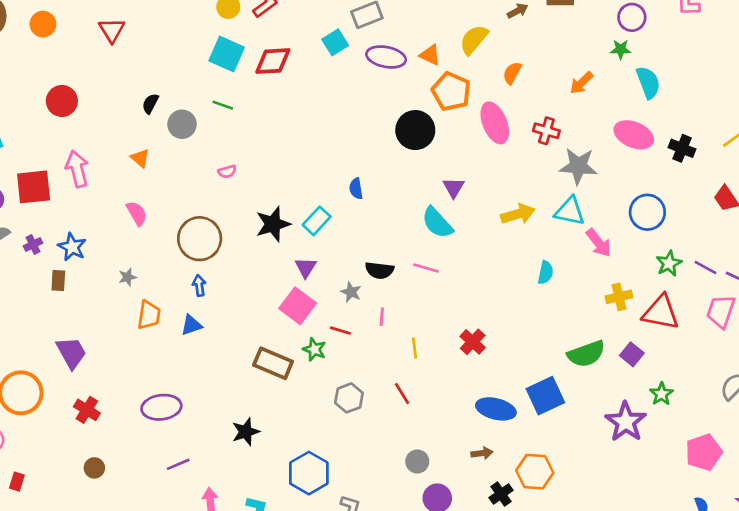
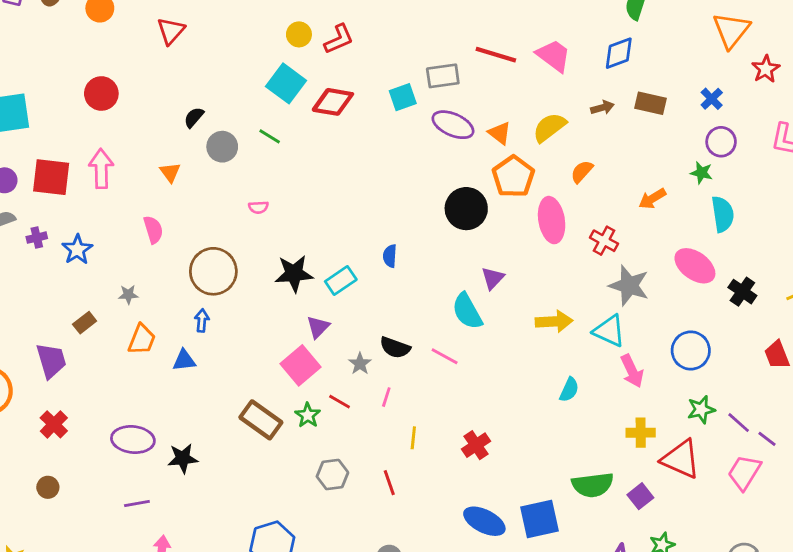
brown rectangle: (58, 281) -> (85, 323), moved, turned 36
black star: (246, 432) -> (183, 458), moved

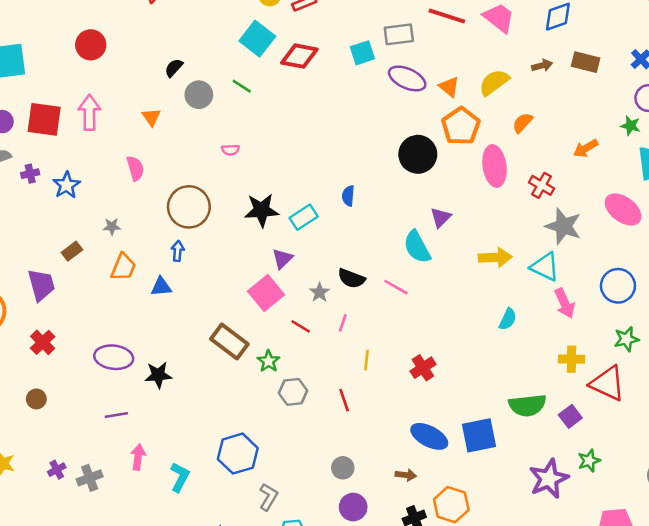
green star: (308, 415) -> (268, 361), moved

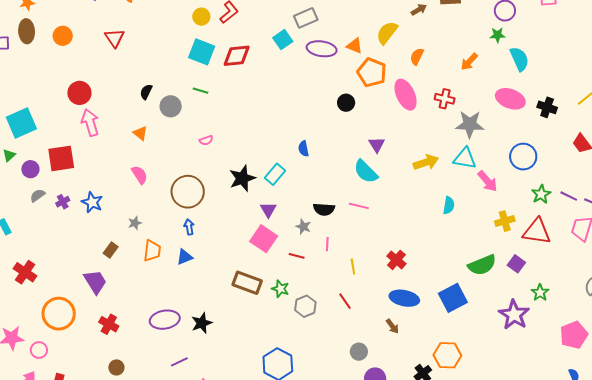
pink arrow: (89, 113) -> (90, 123), moved
black circle: (418, 154) -> (346, 103), size x0.6
blue ellipse: (429, 436) -> (404, 298), moved
brown arrow: (406, 475) -> (392, 326), moved, turned 63

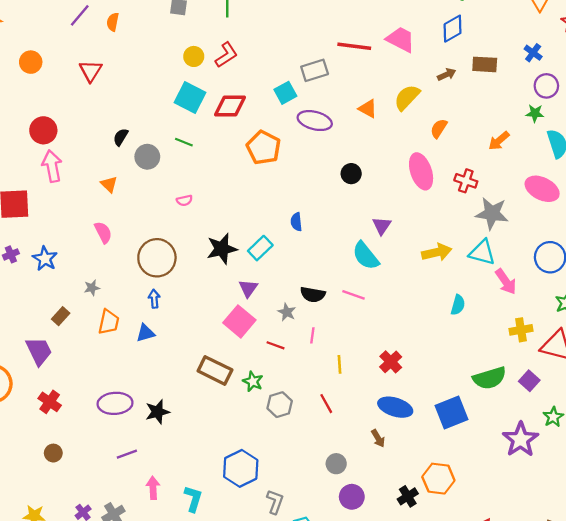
purple ellipse: (322, 49) -> (315, 121), moved
orange pentagon: (372, 72) -> (264, 148), moved

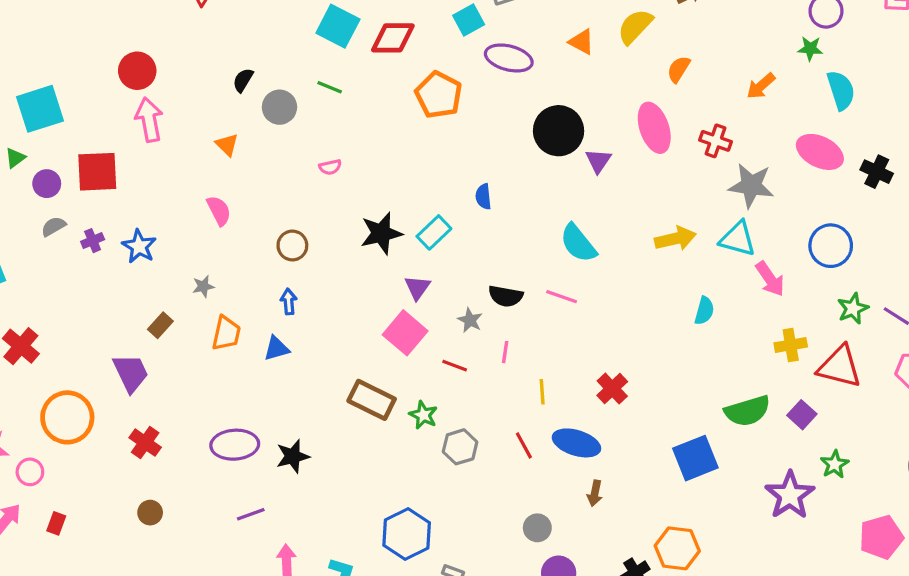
black circle: (351, 174) -> (559, 131), size x1.8
purple triangle: (382, 226) -> (598, 161), moved
brown circle: (157, 258) -> (292, 245), size x0.6
blue ellipse: (395, 407) -> (576, 443), moved
brown arrow: (378, 438) -> (595, 493), turned 42

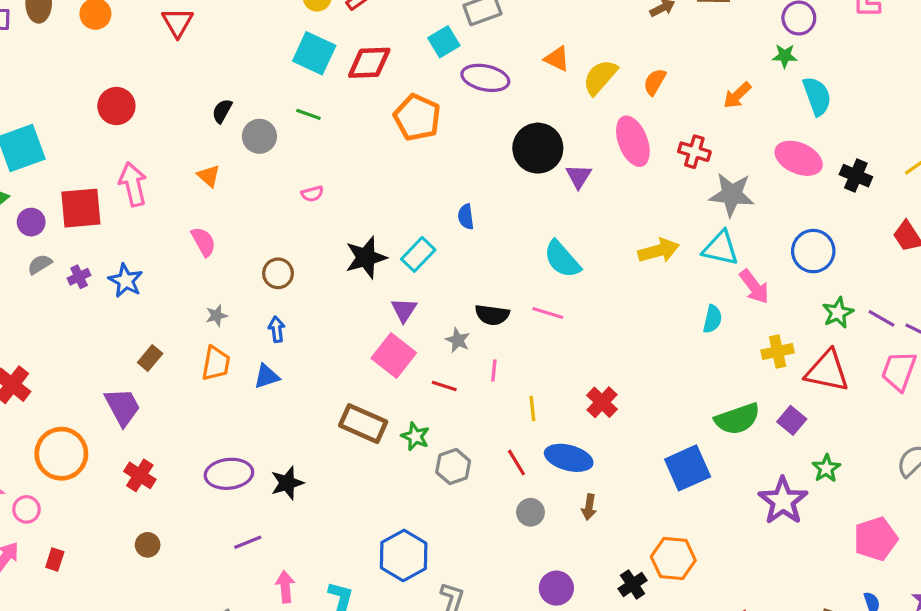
yellow semicircle: (635, 26) -> (600, 77), moved
pink arrow: (149, 120) -> (133, 184), moved
gray star: (203, 286) -> (216, 316), moved
cyan semicircle: (704, 311) -> (713, 319), moved
gray circle: (537, 528) -> (530, 512), moved

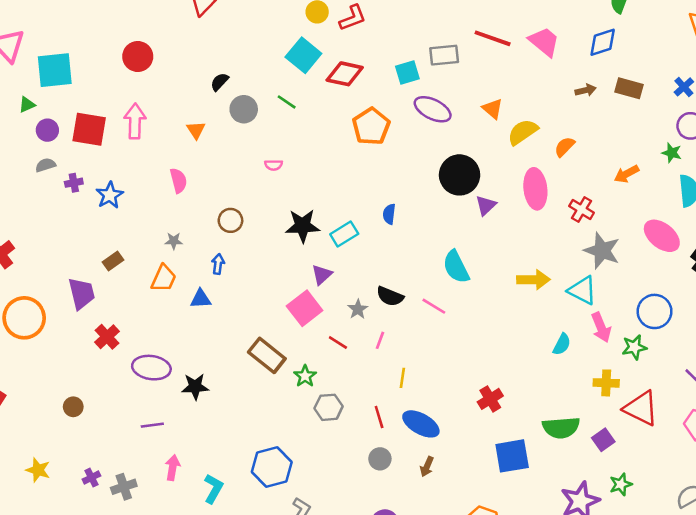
green star: (838, 313) -> (634, 347), moved
red cross: (602, 402) -> (490, 399), moved
red cross: (140, 475) -> (107, 337), moved

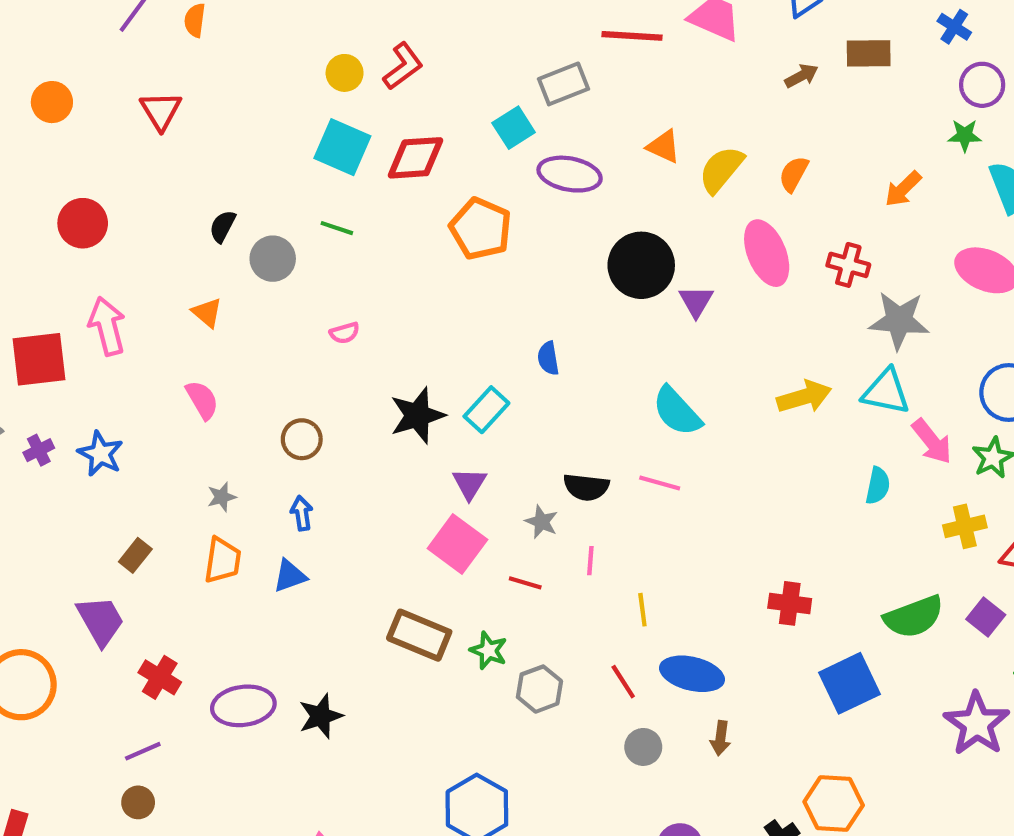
red cross: (490, 399) -> (790, 603), turned -35
purple line: (152, 425) -> (143, 751), moved

